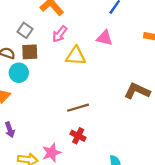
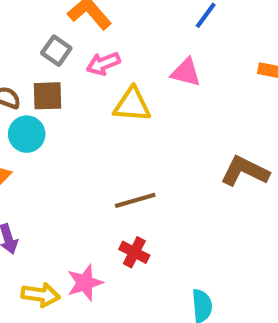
gray square: (25, 30) -> (56, 51), moved
pink arrow: (60, 34) -> (103, 64), turned 30

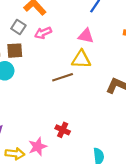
yellow triangle: (132, 105) -> (81, 59), moved
brown line: (135, 200) -> (63, 77), moved

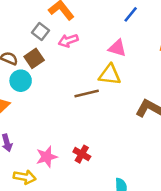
brown square: (15, 51) -> (34, 58), turned -35
pink star: (38, 147) -> (47, 157), moved

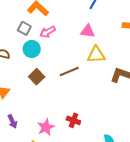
brown square: (34, 58) -> (37, 77), moved
yellow triangle: (110, 75) -> (96, 55), moved
cyan circle: (21, 81) -> (32, 49), moved

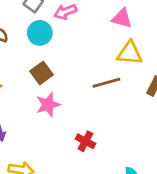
brown line: (69, 72) -> (106, 83), moved
pink star: (46, 127) -> (48, 105), moved

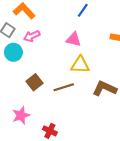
brown square: (41, 73) -> (35, 82), moved
pink star: (48, 105) -> (21, 115), moved

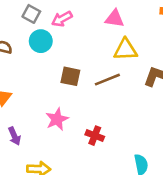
brown square: (35, 82) -> (70, 76), turned -35

